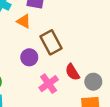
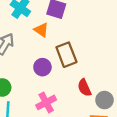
pink cross: (49, 84) -> (46, 102), moved

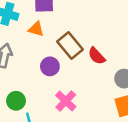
red semicircle: (84, 88) -> (97, 56), moved

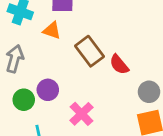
purple circle: (50, 66) -> (48, 90), moved
green circle: (16, 101) -> (24, 100), moved

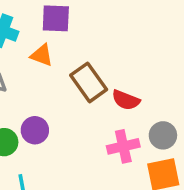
red semicircle: (119, 64) -> (126, 100), turned -30
pink cross: (82, 114) -> (123, 146), moved, turned 30

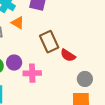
orange triangle: (42, 55) -> (18, 23), moved
pink cross: (123, 146) -> (32, 73), moved

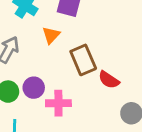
orange triangle: (18, 23) -> (51, 35), moved, turned 40

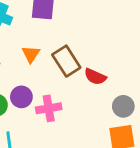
orange triangle: (51, 35) -> (31, 54), moved

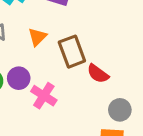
pink cross: (49, 108) -> (44, 96), turned 30

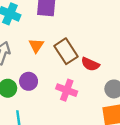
pink cross: (44, 96) -> (67, 90), moved

